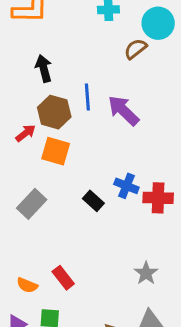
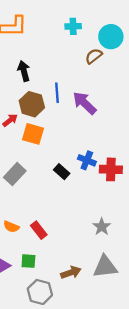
orange semicircle: (27, 285) -> (11, 227), moved

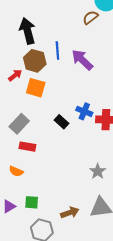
black arrow: (24, 71) -> (27, 31), size x1.4
red rectangle: (39, 230) -> (27, 147), moved, turned -42

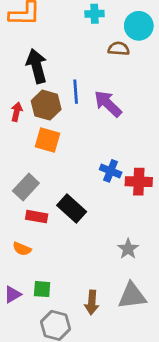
brown semicircle: (90, 17) -> (119, 49), turned 42
red arrow: (15, 75) -> (17, 112), moved, turned -40
black rectangle: (62, 122) -> (72, 208), moved, size x1.5
brown arrow: (70, 213) -> (92, 303), turned 114

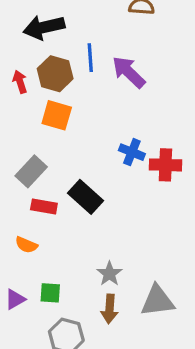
black arrow: (37, 66) -> (44, 27), turned -88
red arrow: (17, 112) -> (20, 82), turned -30
gray star: (128, 249) -> (109, 274), moved

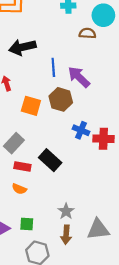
brown hexagon: (55, 74) -> (61, 99), moved
orange semicircle: (26, 245) -> (19, 189), moved

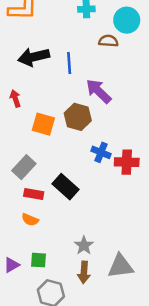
blue line: (53, 67) -> (69, 63), moved

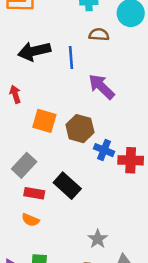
brown semicircle: (108, 41) -> (99, 35), moved
brown hexagon: (78, 117) -> (80, 129), moved
gray star: (84, 245) -> (98, 239), moved

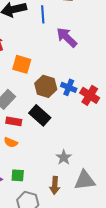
brown hexagon: (80, 129) -> (46, 86), moved
red cross: (131, 160) -> (90, 95), turned 30

